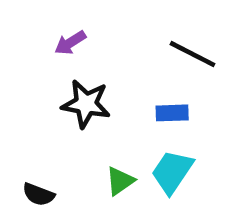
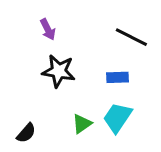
purple arrow: (70, 43) -> (48, 29), turned -85
black semicircle: (38, 194) -> (26, 133), turned -70

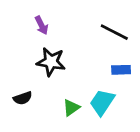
blue rectangle: (117, 77) -> (121, 70), moved
black semicircle: (26, 133) -> (23, 98), moved, turned 30

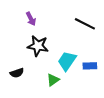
blue rectangle: (121, 70) -> (90, 66), moved
cyan trapezoid: (102, 102) -> (67, 61), moved

